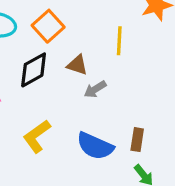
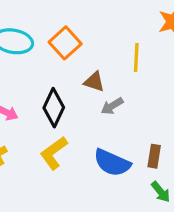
black diamond: (34, 70) -> (54, 108), moved, turned -36

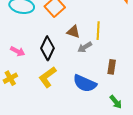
yellow line: (136, 57) -> (98, 31), moved
brown rectangle: (154, 156) -> (112, 67), moved

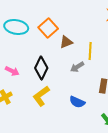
brown triangle: (73, 32) -> (66, 42), moved, turned -40
blue semicircle: (85, 83) -> (77, 102), size x0.7

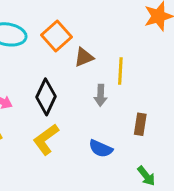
gray arrow: (77, 67) -> (101, 95), turned -56

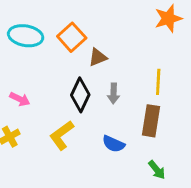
yellow line: (120, 71) -> (158, 82), moved
black diamond: (46, 97) -> (80, 95), moved
brown rectangle: (140, 124) -> (151, 121), size x1.5

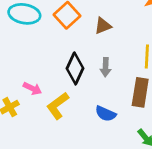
brown triangle: (98, 57) -> (103, 26), moved
pink arrow: (20, 99) -> (32, 88), moved

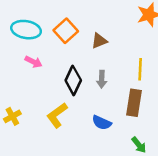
pink arrow: (32, 88) -> (33, 62), moved

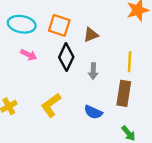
orange square: (66, 31) -> (59, 25), turned -30
black diamond: (73, 80) -> (66, 57), moved

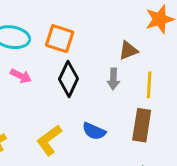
brown triangle: (91, 35) -> (128, 51), moved
gray arrow: (93, 71) -> (113, 79), moved
blue semicircle: (93, 112) -> (94, 131), moved

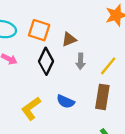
brown triangle: (128, 51) -> (69, 39), moved
yellow line: (149, 85) -> (108, 66), turned 36

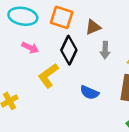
yellow L-shape: (31, 108) -> (48, 76), moved

